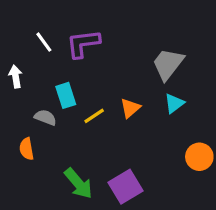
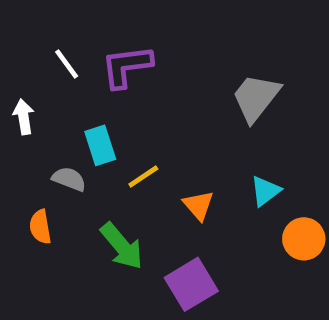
cyan triangle: (174, 103) -> (265, 191), moved
orange triangle: (130, 108) -> (198, 205), moved, turned -30
green arrow: (78, 183) -> (122, 246), moved

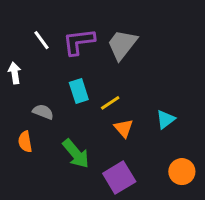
gray trapezoid: (256, 98) -> (122, 45), moved
cyan rectangle: (100, 145) -> (79, 91), moved
yellow line: (143, 177) -> (110, 103), moved
orange circle: (304, 239) -> (182, 172), moved

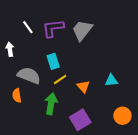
yellow line: (110, 103) -> (60, 79), moved
gray semicircle: (43, 112) -> (29, 75), size x1.6
cyan triangle: (165, 119) -> (111, 81), turned 32
green arrow: (76, 154) -> (51, 104), turned -130

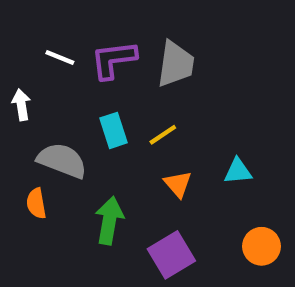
white line: (28, 27) -> (60, 58), turned -32
gray trapezoid: (82, 30) -> (176, 64), turned 150
yellow line: (60, 79) -> (163, 135), moved

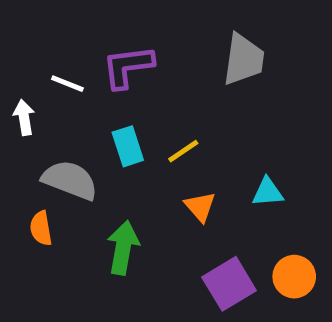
white line: (60, 58) -> (67, 84), moved
gray trapezoid: (176, 64) -> (244, 59), moved
purple square: (171, 255) -> (229, 284), moved

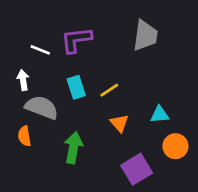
white arrow: (24, 117) -> (23, 80), moved
orange circle: (294, 277) -> (175, 146), moved

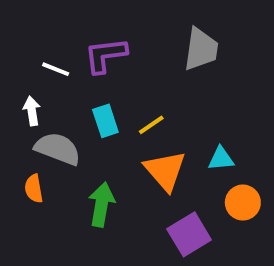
orange triangle: (119, 123) -> (165, 171), size x1.6

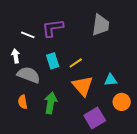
orange semicircle: (34, 189) -> (23, 102), moved

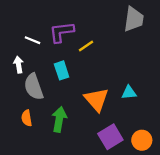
gray trapezoid: (101, 25) -> (134, 19), moved
yellow line: (76, 63) -> (86, 46), moved
gray semicircle: (29, 75) -> (34, 87), turned -130
orange circle: (122, 102) -> (142, 140), moved

